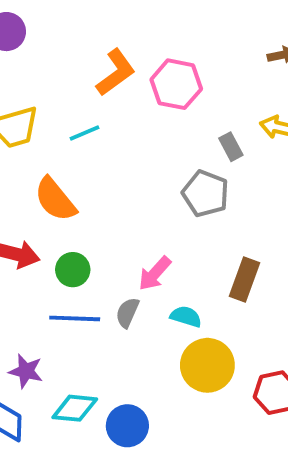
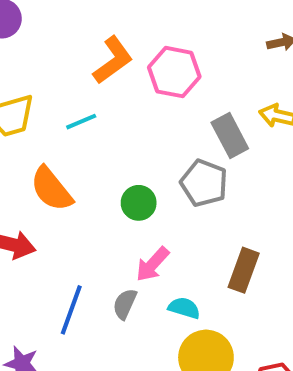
gray rectangle: (231, 147) -> (230, 135), size x1.5
green circle: (73, 270) -> (139, 203), moved
blue line: (75, 318) -> (71, 310), turned -72

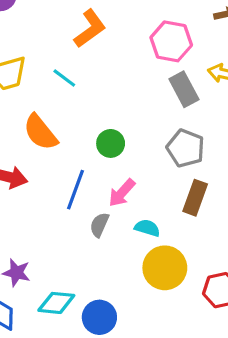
pink hexagon: (174, 72) -> (171, 41), moved
cyan line: (81, 122) -> (64, 78), turned 60
gray pentagon: (204, 183) -> (186, 148), moved
blue line: (71, 310) -> (75, 190), moved

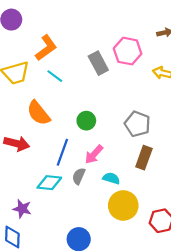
orange L-shape: (90, 29) -> (46, 48), moved
gray rectangle: (184, 89) -> (98, 63), moved
cyan diamond: (56, 303) -> (49, 183), moved

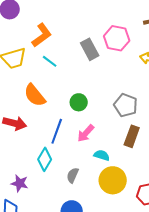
gray semicircle: (79, 176) -> (73, 175), moved
cyan diamond: (49, 183) -> (45, 159), turned -65

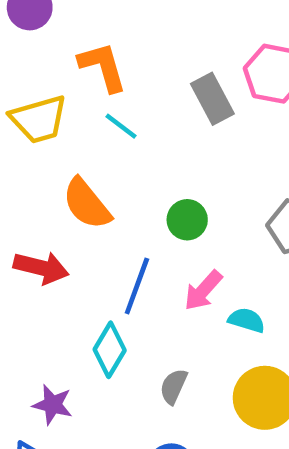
orange L-shape: (42, 35) -> (103, 67), turned -70
cyan semicircle: (102, 155) -> (247, 320), moved

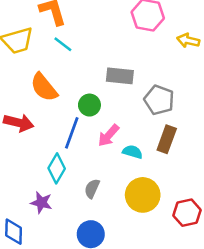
gray rectangle: (212, 99) -> (120, 76), moved, turned -56
green circle: (187, 220) -> (89, 105), moved
purple star: (53, 405) -> (41, 203), moved

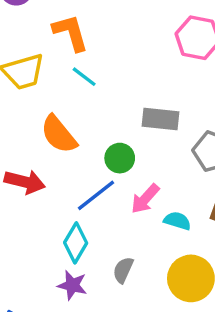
blue line: (72, 133) -> (96, 195), turned 32
purple star: (41, 203) -> (72, 285), moved

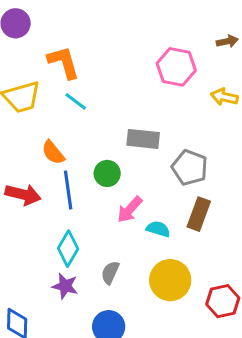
orange semicircle: (59, 134) -> (53, 152), size x0.7
blue line: (96, 195) -> (68, 190), moved, turned -60

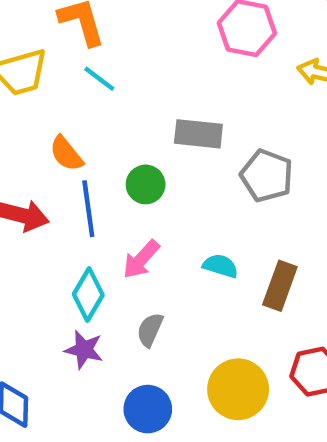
pink arrow: (130, 210) -> (141, 259), moved
brown rectangle: (199, 214) -> (280, 286), moved
yellow circle: (170, 280) -> (238, 389), moved

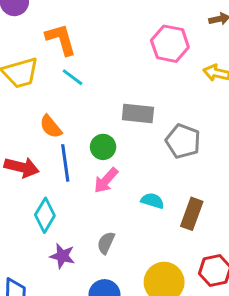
pink arrow: (141, 259) -> (106, 180), moved
cyan diamond: (88, 295) -> (45, 215), moved

